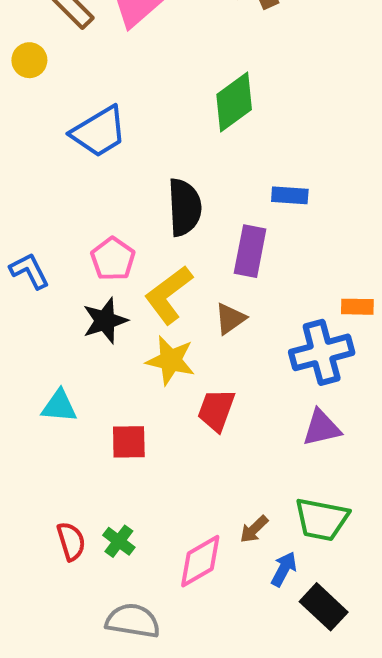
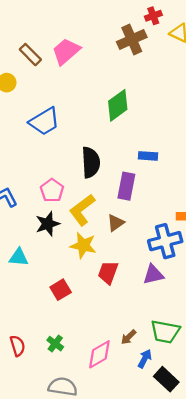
cyan triangle: (59, 406) -> (19, 257), moved
purple triangle: (322, 428) -> (153, 275), moved
red square: (129, 442) -> (61, 290), turned -30
red semicircle: (71, 541) -> (17, 346), moved

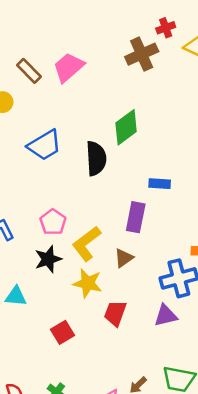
black semicircle: (91, 162) -> (96, 158), moved

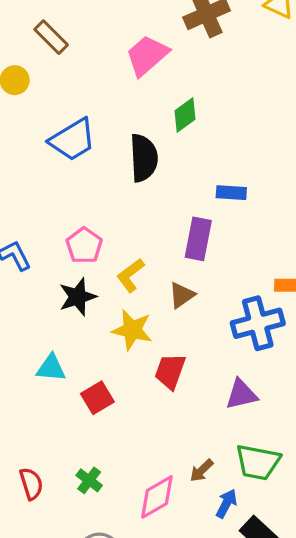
pink trapezoid: (69, 67) -> (147, 55), moved
green diamond: (126, 127) -> (185, 115), size x0.7
yellow L-shape: (86, 244) -> (130, 275), size x0.7
cyan triangle: (16, 296) -> (51, 368), moved
purple triangle: (166, 316) -> (241, 394), moved

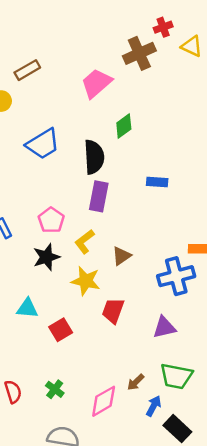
brown rectangle: (51, 37) -> (27, 70), turned -75
purple rectangle: (198, 239) -> (99, 196), moved

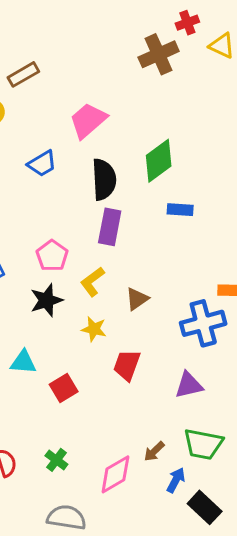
pink trapezoid: (96, 83) -> (88, 120), moved
green diamond: (124, 126) -> (159, 161), moved, size x1.4
blue trapezoid: (43, 144) -> (42, 164), size x0.7
yellow star: (86, 281) -> (94, 329), size x0.7

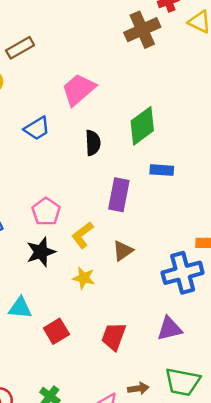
black semicircle: (104, 179) -> (93, 143), size x0.7
purple rectangle: (110, 227) -> (119, 195), moved
red trapezoid: (127, 365) -> (114, 336), moved
brown arrow: (154, 451) -> (138, 388), turned -144

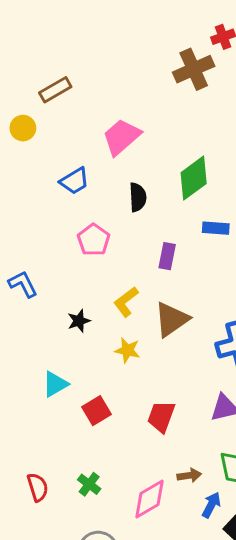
purple rectangle: (119, 195) -> (167, 256), size x0.7
pink pentagon: (46, 212) -> (94, 240), moved
brown triangle: (123, 251) -> (172, 319), size x1.5
black star: (41, 252) -> (79, 321), size x0.7
cyan triangle: (20, 308) -> (55, 384), turned -35

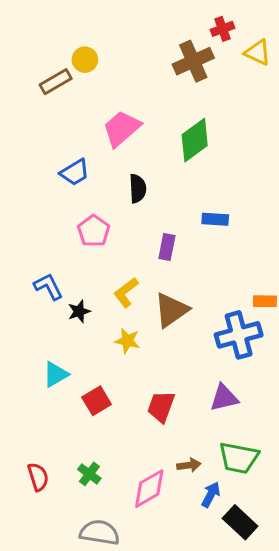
yellow circle: (23, 128) -> (85, 60), moved
green diamond: (194, 178) -> (195, 140), moved
blue L-shape: (23, 284) -> (48, 287), moved

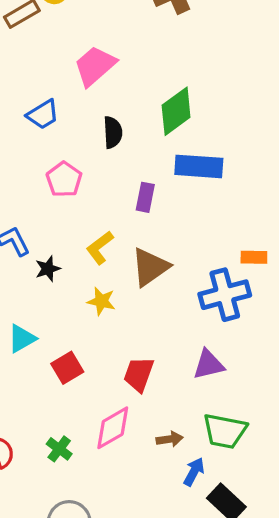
green diamond: (195, 140) -> (176, 111), moved
blue rectangle: (215, 219) -> (199, 166), size x1.6
pink diamond: (149, 489) -> (113, 428), moved

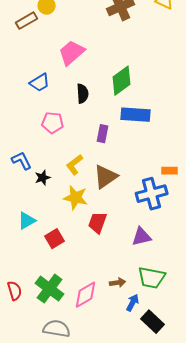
pink pentagon: (64, 179) -> (53, 123), turned -30
yellow star: (101, 301) -> (76, 198), size x1.4
red trapezoid: (139, 374) -> (98, 223), moved
pink diamond: (113, 428) -> (86, 295), moved
green cross: (59, 449) -> (50, 289), size x1.8

